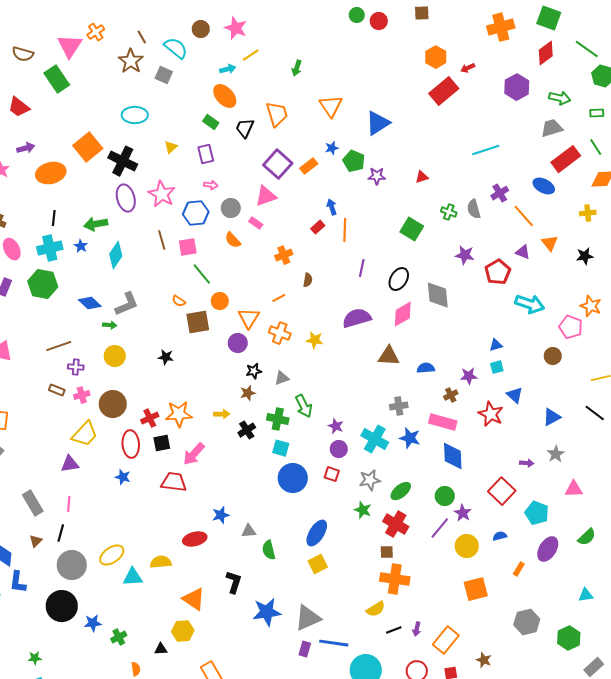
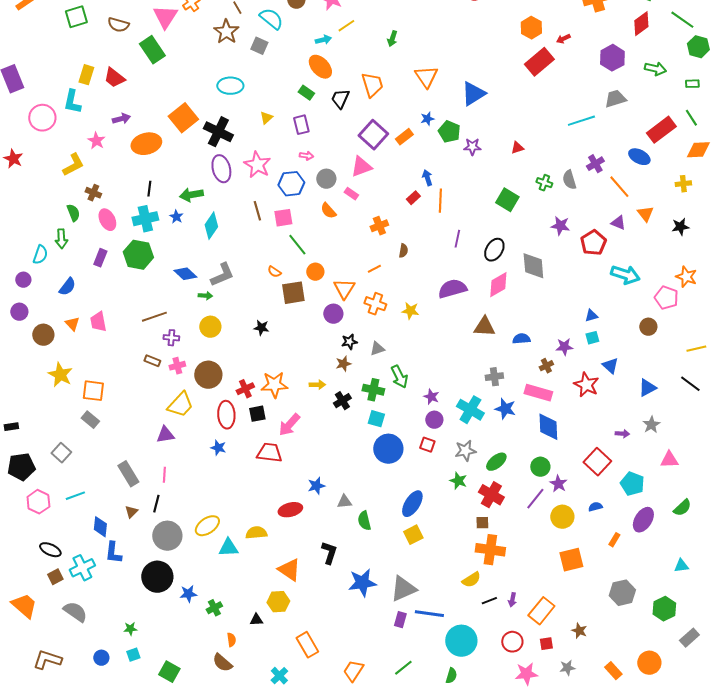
gray trapezoid: (552, 128) -> (615, 99), moved

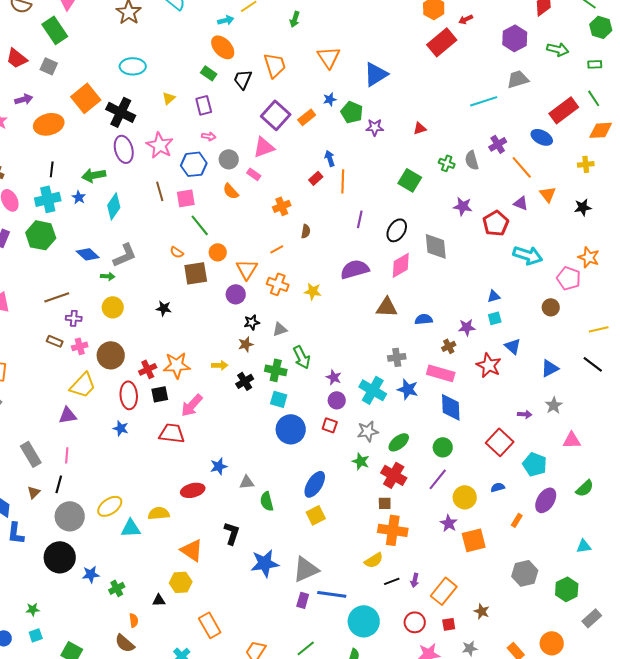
gray square: (259, 46) -> (49, 66), moved
purple star: (558, 484) -> (449, 523), moved

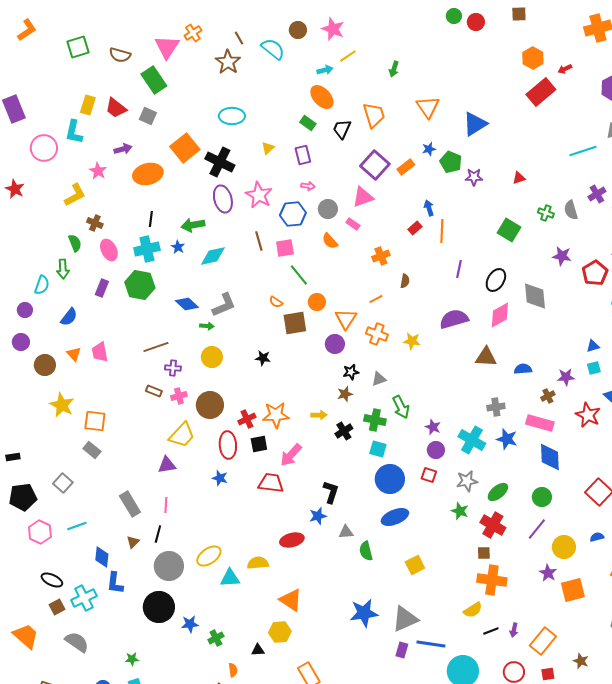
cyan diamond: (114, 206) -> (213, 256), turned 44
blue ellipse: (315, 484) -> (395, 517), moved, turned 36
black L-shape: (232, 533) -> (331, 492), moved

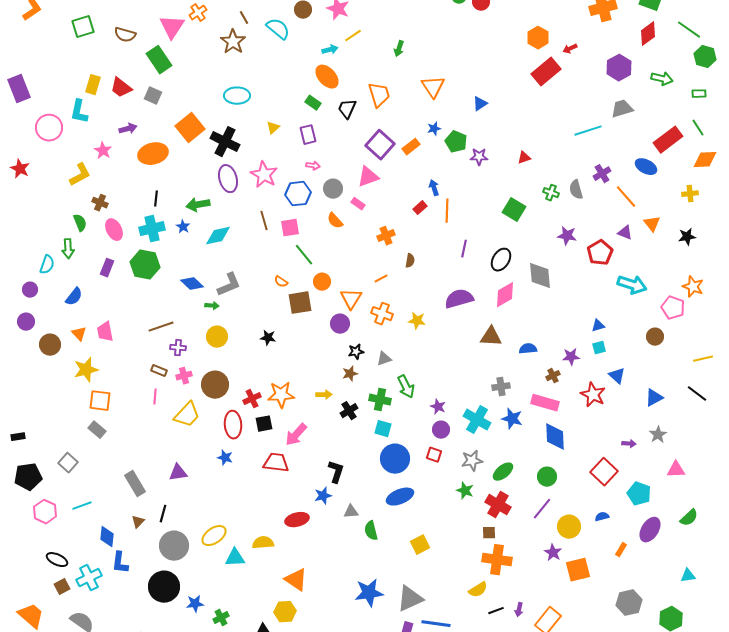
blue triangle: (475, 124) -> (480, 104), size x0.6
yellow star: (62, 405) -> (86, 370), moved, turned 30
purple triangle: (167, 465) -> (178, 473), moved
pink line: (166, 505) -> (155, 397), moved

